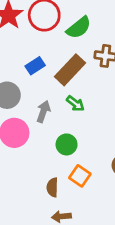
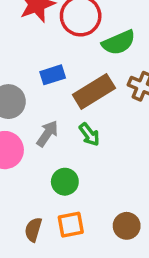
orange square: (80, 176) -> (71, 225), turned 30

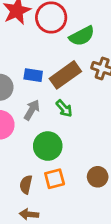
blue rectangle: (53, 75) -> (33, 75), moved, turned 30
green circle: (65, 182) -> (48, 146), size x1.4

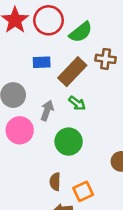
blue rectangle: (33, 75) -> (42, 62), moved
orange square: (55, 179) -> (83, 191), moved

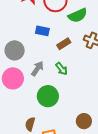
brown rectangle: (72, 72) -> (64, 44), size x0.6

